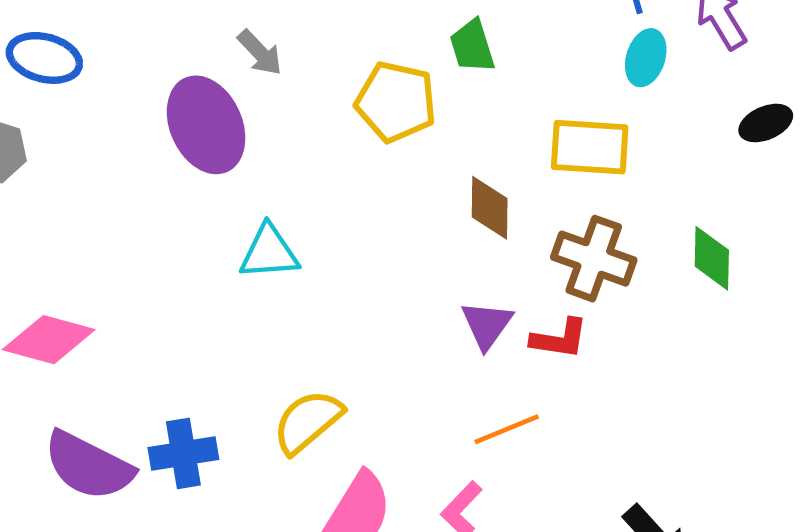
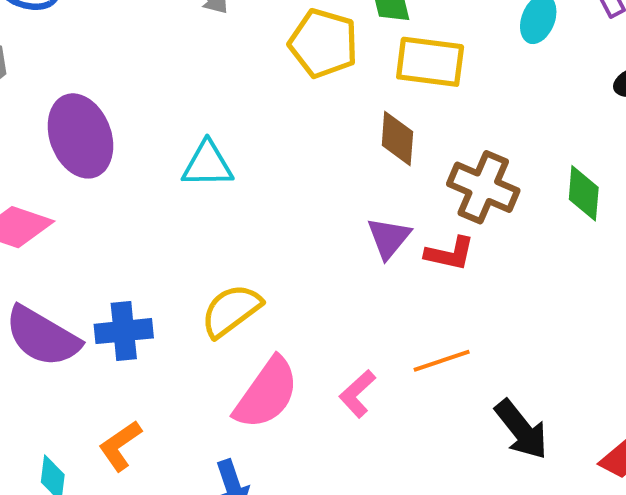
purple ellipse: (206, 125) -> (80, 136), moved
yellow rectangle: (590, 147) -> (430, 62), moved
orange line: (507, 429) -> (442, 361), moved

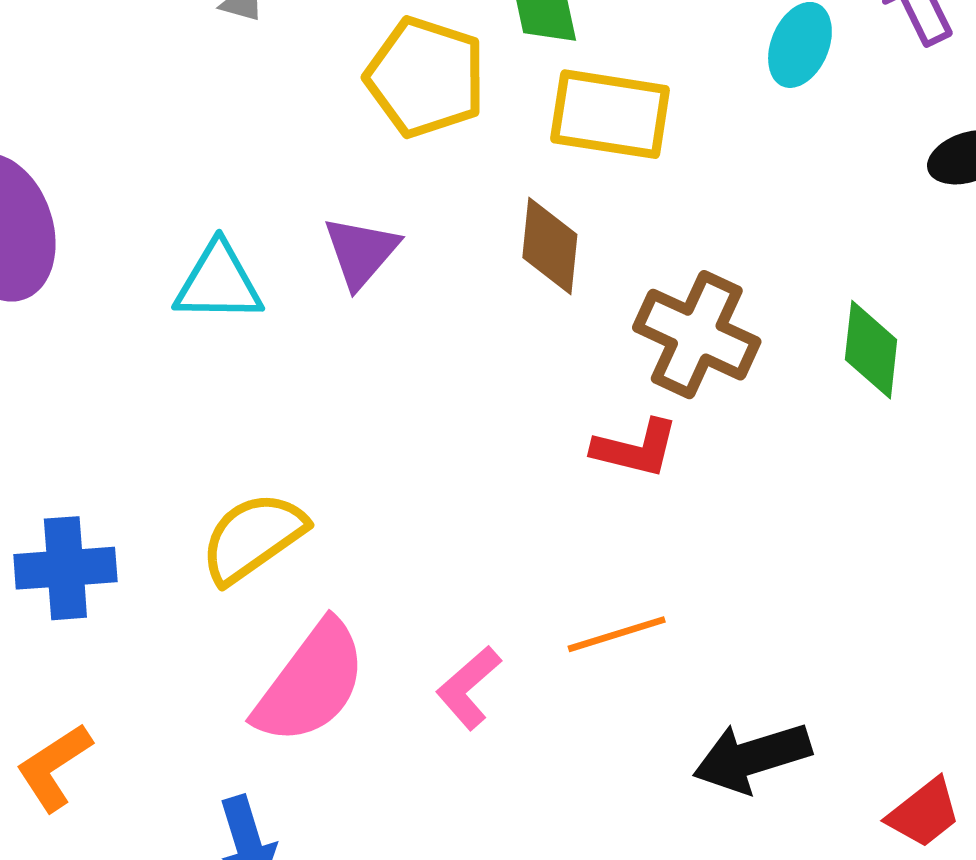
purple triangle: (389, 238) -> (361, 252), moved
black arrow: (521, 430) -> (752, 757), turned 110

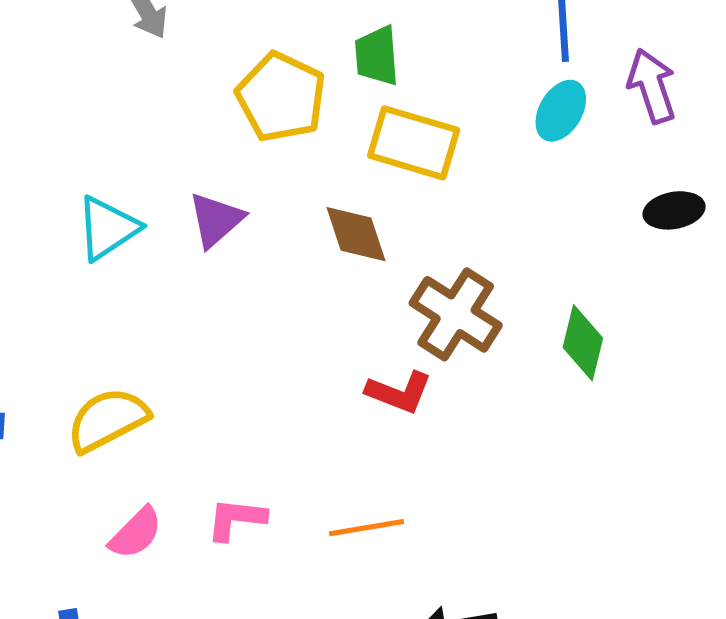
brown diamond: (550, 246) -> (356, 234), turned -32
cyan triangle: (218, 282) -> (108, 228), turned -42
pink semicircle: (311, 683) -> (136, 533), size x0.6
pink L-shape: (469, 688) -> (236, 519), moved, turned 40

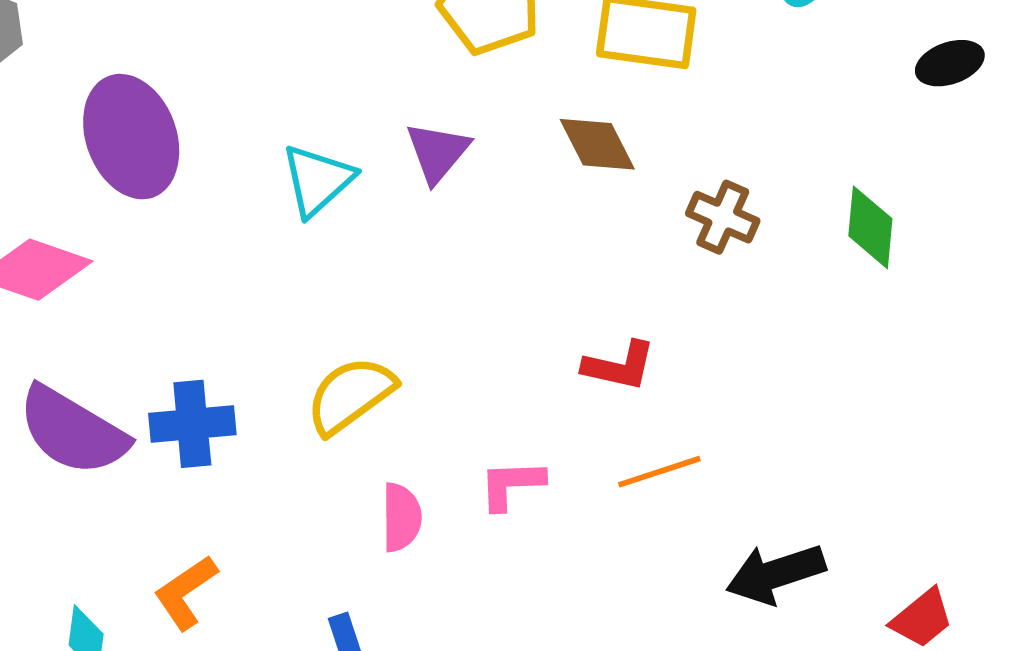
brown cross: (456, 314) -> (723, 217), size x0.7
red L-shape: (399, 392) -> (619, 366), moved
pink semicircle: (136, 533) -> (401, 517), turned -36

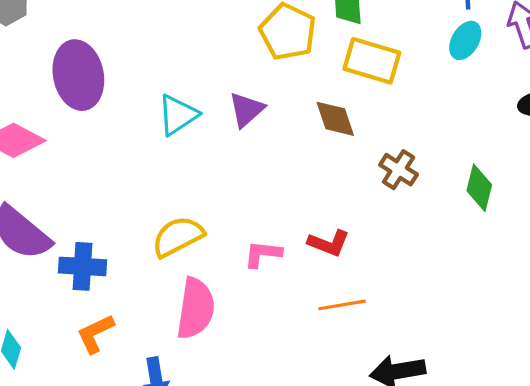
blue cross: (192, 424) -> (83, 266), moved
pink L-shape: (512, 484) -> (263, 254), moved
pink semicircle: (401, 517) -> (196, 308), size x1.6
orange L-shape: (186, 592) -> (95, 334), moved

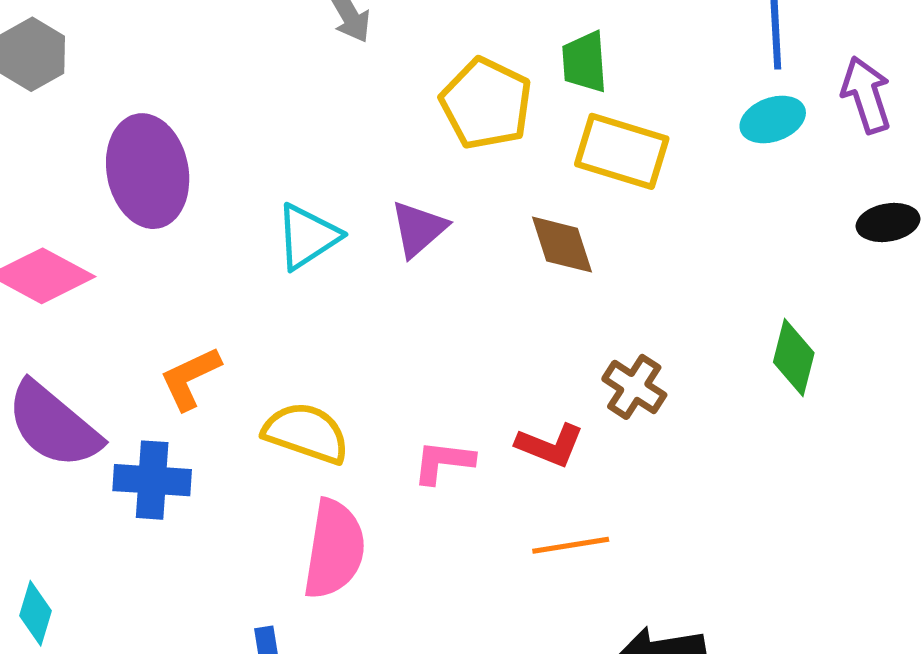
cyan ellipse: (465, 40) -> (773, 120), turned 39
brown cross: (399, 170) -> (634, 387), moved
yellow semicircle: (178, 237) -> (306, 433), turned 46
orange L-shape: (95, 334) -> (190, 378), moved

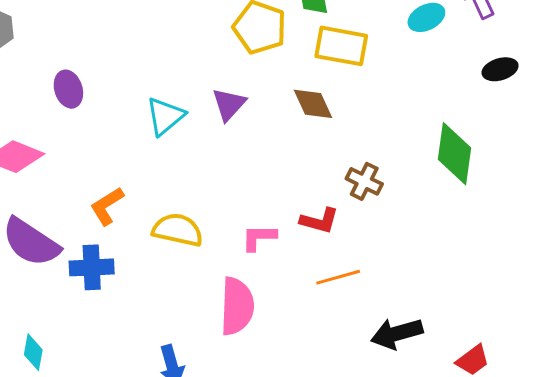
purple ellipse: (148, 171) -> (68, 89), size x0.6
green diamond: (794, 358) -> (455, 154), size x1.4
pink semicircle: (334, 549) -> (237, 306), moved

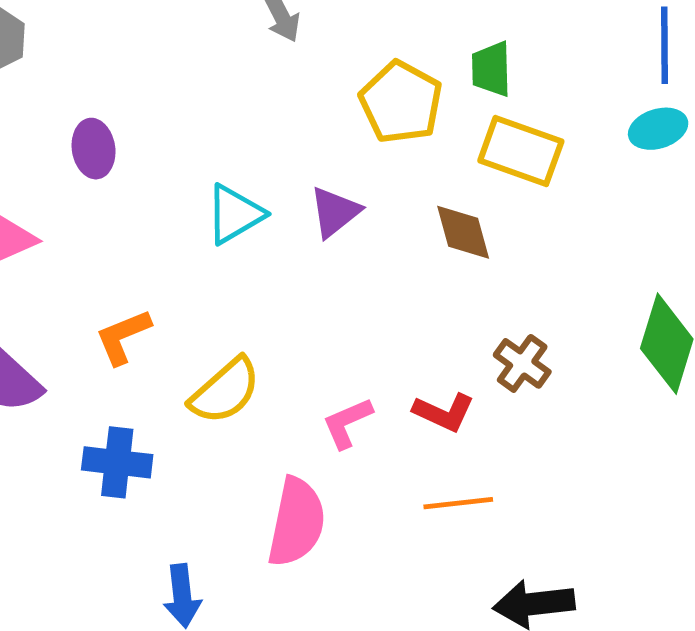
yellow semicircle: (178, 230) -> (225, 391), turned 117
pink L-shape: (259, 237) -> (347, 423), turned -33
blue cross: (92, 267) -> (117, 462), moved

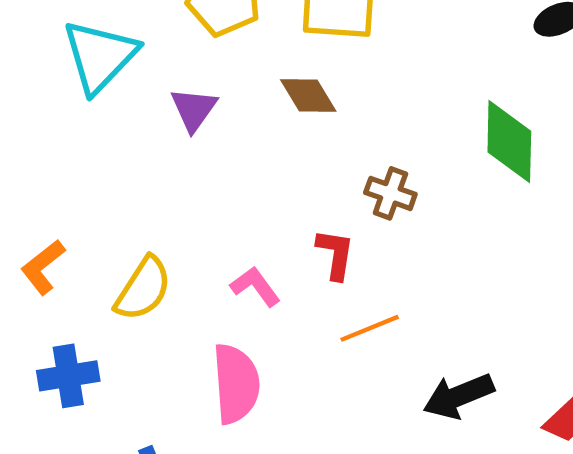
cyan triangle: (235, 214) -> (100, 56), moved, size x1.4
red L-shape: (444, 412) -> (335, 254), turned -90
pink L-shape: (347, 423) -> (255, 286), turned 93

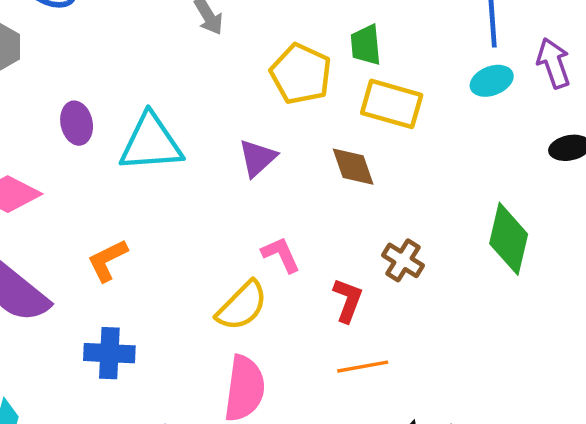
cyan triangle: (100, 56) -> (151, 143), moved, turned 30
pink L-shape: (255, 286) -> (281, 255), moved
yellow semicircle: (143, 289) -> (242, 306), moved

